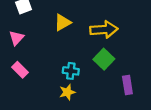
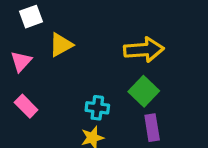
yellow triangle: (63, 22) -> (61, 45), moved
purple rectangle: (127, 85) -> (152, 128), moved

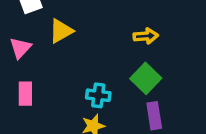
yellow arrow: (144, 50) -> (146, 36), size x0.6
pink rectangle: (26, 106) -> (25, 94), turned 45

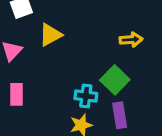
green square: (146, 78) -> (115, 80), moved
purple rectangle: (154, 116) -> (120, 115), moved

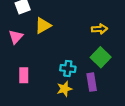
green square: (115, 80) -> (101, 57), moved
pink rectangle: (17, 94) -> (24, 75), moved

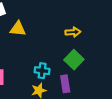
yellow triangle: (43, 26) -> (18, 29), turned 35

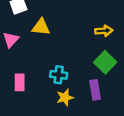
cyan cross: (42, 71) -> (59, 75), moved

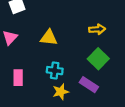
yellow triangle: (41, 27) -> (49, 38), moved
purple rectangle: (95, 90) -> (89, 85), turned -48

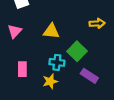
green square: (98, 59) -> (77, 51), moved
yellow star: (61, 92) -> (50, 81), moved

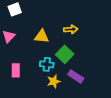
yellow arrow: (97, 23) -> (71, 29), moved
yellow star: (50, 81) -> (54, 81), moved

